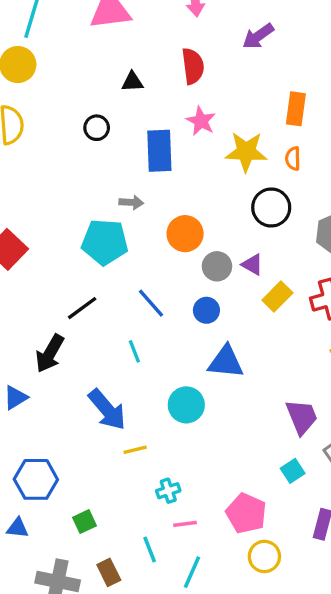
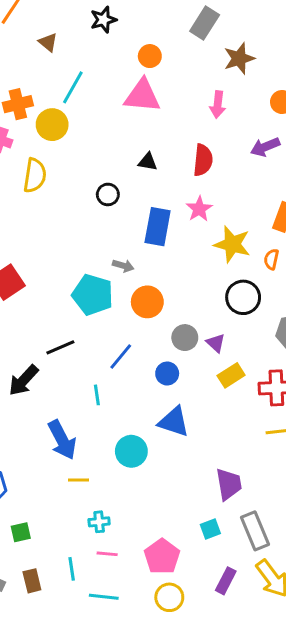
orange circle: (185, 234) -> (147, 302), moved
blue line: (151, 303) -> (121, 357), turned 68
cyan line: (192, 572) -> (104, 597), turned 60

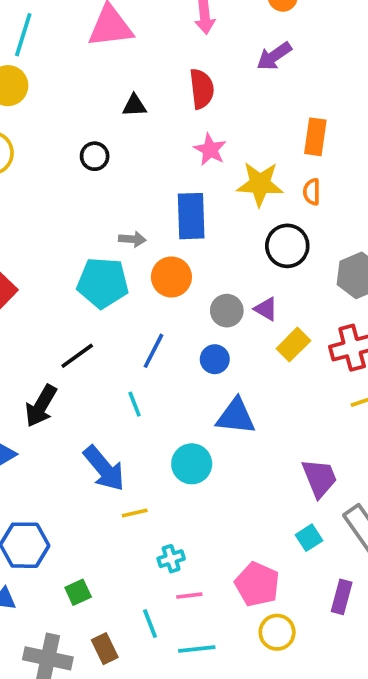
blue rectangle: (158, 227) -> (191, 216), moved

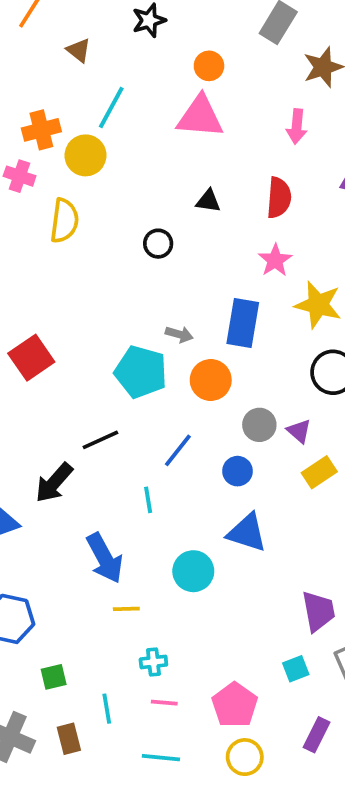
cyan line: (150, 624) -> (107, 709), moved

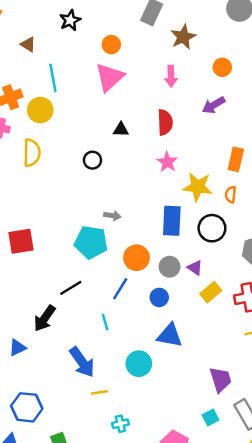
cyan line: (111, 107) -> (53, 78), turned -32
pink triangle: (200, 117) -> (110, 77), turned -40
blue rectangle: (243, 323) -> (172, 221), moved
red square: (31, 358) -> (21, 241), turned 32
orange circle: (211, 380) -> (136, 258), moved

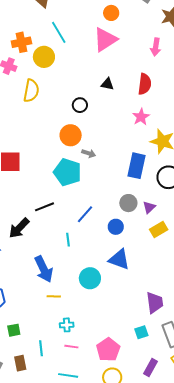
cyan line: (53, 78) -> (59, 32), turned -30
orange circle: (136, 258) -> (71, 135), moved
purple triangle: (195, 268) -> (149, 207), turned 32

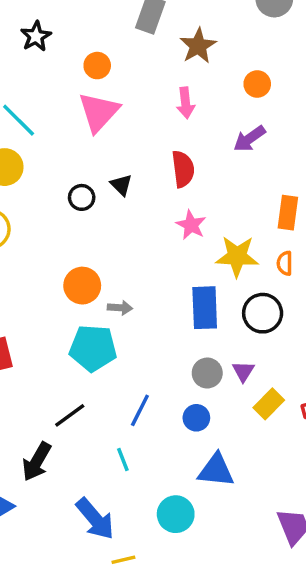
black triangle: (107, 84) -> (121, 185), turned 48
black circle: (80, 105) -> (82, 197), moved

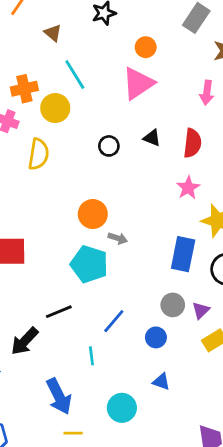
black triangle: (121, 185) -> (152, 138), moved, turned -36
blue triangle: (216, 470) -> (161, 382), size x0.6

